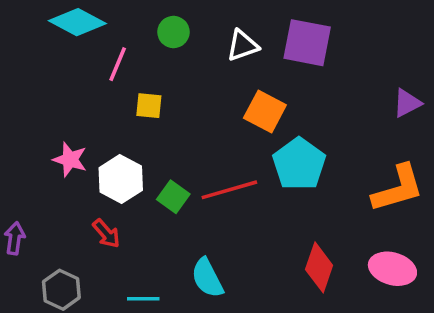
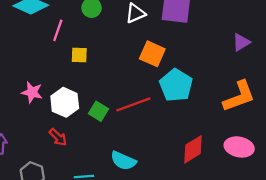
red diamond: (319, 267) -> (193, 149), turned 44
cyan semicircle: (207, 278) -> (123, 161), turned -35

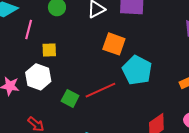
white hexagon: (65, 102) -> (38, 77), moved

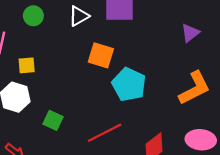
red line: (100, 90) -> (105, 133), moved

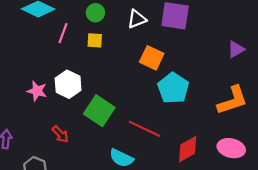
yellow square: (27, 65) -> (95, 40), moved
green square: (53, 120) -> (99, 111), size x1.6
red line: (105, 133) -> (145, 129), turned 44

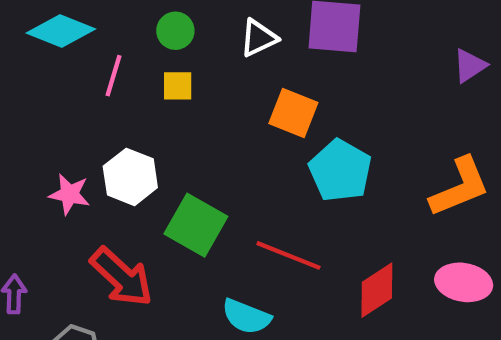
purple triangle: (236, 49) -> (470, 66), moved
red arrow: (60, 134) -> (122, 277), size x1.8

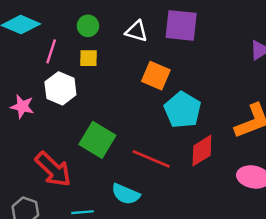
white triangle: (258, 38) -> (136, 31), turned 40
white hexagon: (130, 177) -> (60, 88), moved
pink star: (69, 194) -> (22, 106), moved
red diamond: (377, 290) -> (202, 151), moved

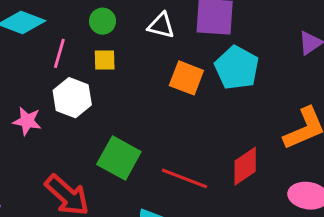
cyan pentagon: (183, 110) -> (237, 68), moved

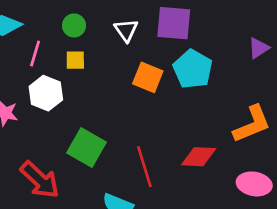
white triangle: (161, 25) -> (126, 30), turned 40
red diamond: (245, 166) -> (199, 157), turned 36
red line: (184, 178) -> (144, 167), turned 51

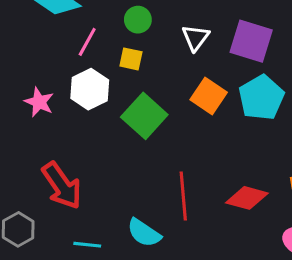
green square: (86, 148) -> (144, 116), moved

